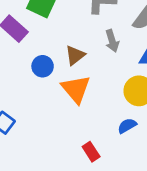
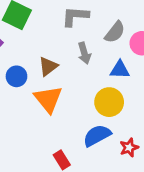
blue semicircle: (127, 126) -> (97, 136), size x1.5

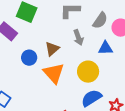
yellow circle: (109, 102) -> (88, 72), moved

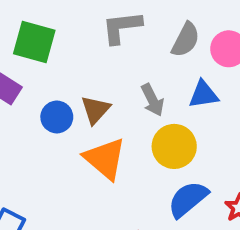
gray arrow: (78, 37) -> (152, 100), moved
blue circle: (29, 58) -> (57, 117), moved

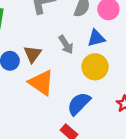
yellow circle: (174, 146) -> (95, 67), moved
blue semicircle: (188, 199) -> (79, 104), moved

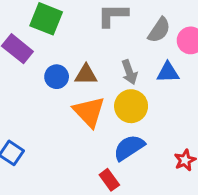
brown triangle: (33, 54) -> (86, 75), turned 42
yellow circle: (95, 67) -> (131, 106), moved

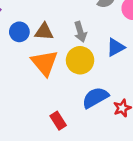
blue triangle: (168, 72) -> (116, 47), moved, turned -30
blue semicircle: (129, 148) -> (95, 98), moved

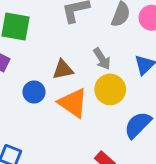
blue circle: (19, 32) -> (34, 92), moved

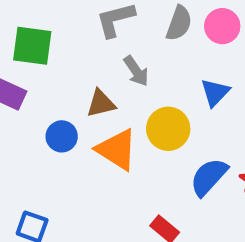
gray arrow: (102, 59) -> (136, 71), moved

